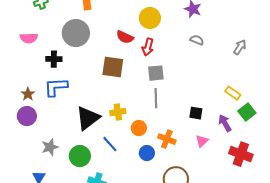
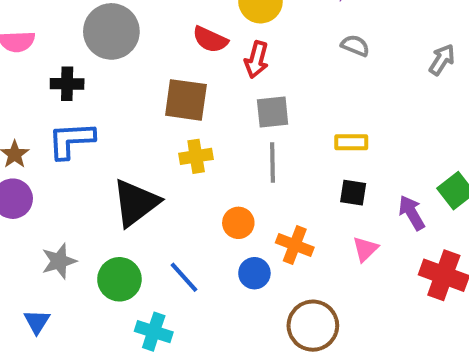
yellow rectangle: (233, 93) -> (351, 142), moved, turned -35
yellow cross: (118, 112) -> (196, 156), moved
blue line: (110, 144) -> (184, 277), moved

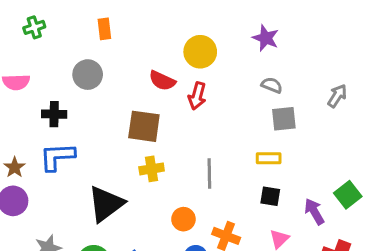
gray circle: (111, 31) -> (88, 75), size x0.7
gray square: (273, 112) -> (284, 119), moved

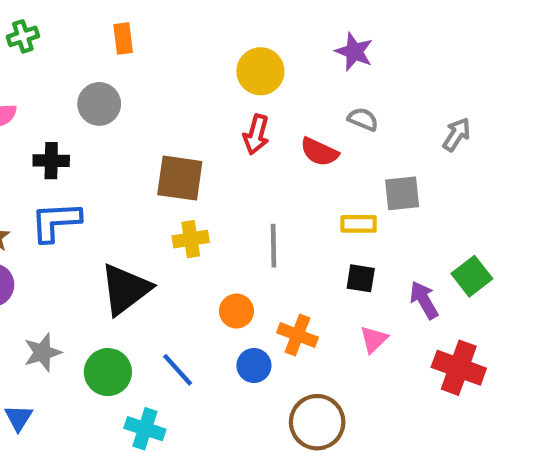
red semicircle: (162, 81) -> (319, 152), moved
gray square: (284, 119) -> (402, 193), moved

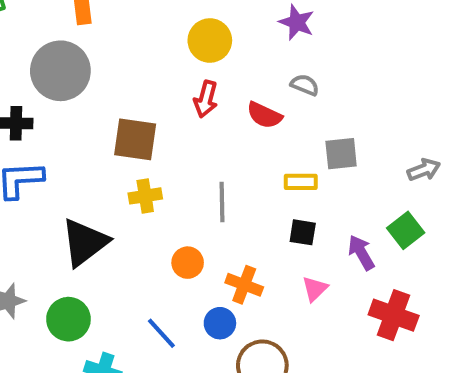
gray circle: (99, 104) -> (60, 71), size x1.5
gray arrow: (457, 134) -> (424, 170), moved, turned 36
blue circle: (254, 366) -> (220, 323), moved
blue line: (178, 370) -> (161, 333), moved

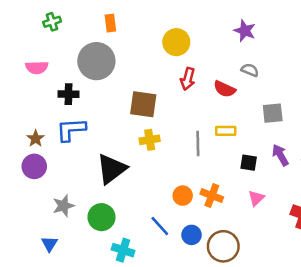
yellow circle: (210, 40) -> (176, 42), moved
yellow rectangle: (301, 182) -> (226, 131), moved
purple arrow: (361, 253) -> (280, 155), moved
orange circle: (188, 263) -> (183, 196), moved
blue circle: (220, 323) -> (192, 235), moved

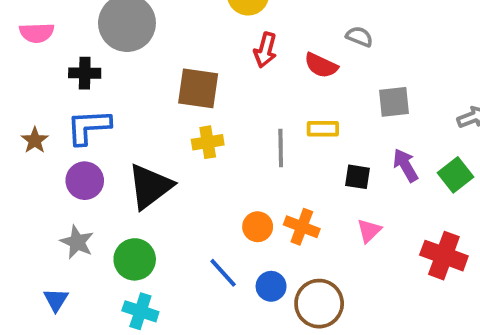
purple circle: (34, 166) -> (85, 181), moved
gray star: (63, 206) -> (77, 242), turned -30
cyan cross: (123, 250) -> (140, 311), moved

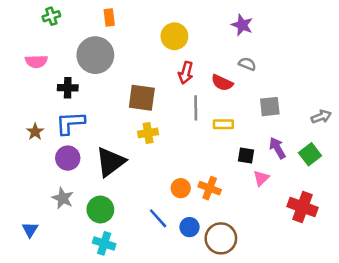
gray line: (281, 148) -> (196, 108), moved
pink triangle: (369, 231) -> (261, 178), moved
blue triangle: (56, 300) -> (30, 230), moved

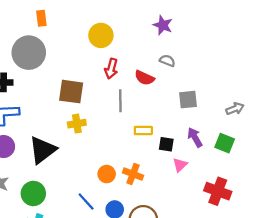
yellow rectangle: (223, 124) -> (143, 130), moved
green square: (310, 154) -> (225, 143), turned -30

